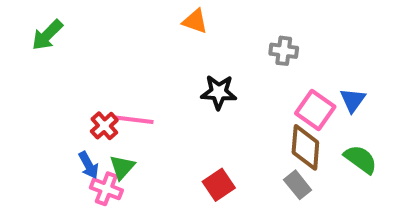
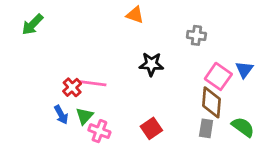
green semicircle: (361, 159) -> (243, 127), moved
gray rectangle: (298, 185) -> (206, 128), turned 48
pink cross: (106, 189) -> (99, 131), moved

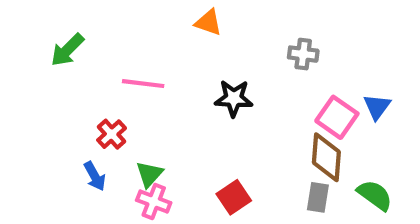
green arrow: (32, 24) -> (67, 50), moved
pink line: (93, 83) -> (143, 84), moved
green triangle: (84, 116) -> (149, 174), moved

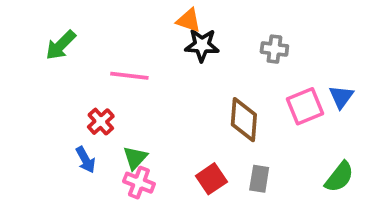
black star: (234, 98) -> (202, 45), moved
pink square: (337, 117) -> (305, 106), turned 33
brown diamond: (326, 157) -> (244, 120), moved
green semicircle: (375, 195) -> (339, 177), turned 92
gray rectangle: (318, 197) -> (259, 179), moved

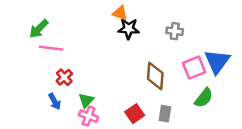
pink line: (129, 76) -> (51, 48), moved
blue triangle: (341, 97) -> (217, 61), size x1.6
green semicircle: (339, 177) -> (204, 98), moved

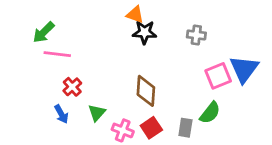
brown diamond: (155, 76) -> (146, 91), moved
green semicircle: (204, 98) -> (210, 113), moved
pink cross: (89, 116) -> (123, 130), moved

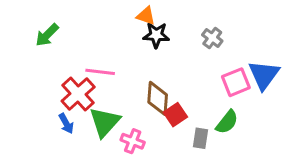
gray cross: (196, 35) -> (212, 38), turned 30
pink line: (57, 54) -> (100, 72), moved
red cross: (72, 87) -> (78, 94), size x1.6
green triangle: (97, 113) -> (105, 122), size x1.6
red square: (151, 128) -> (175, 115), moved

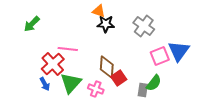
gray cross: (212, 38) -> (144, 26), size x1.5
gray rectangle: (200, 138) -> (143, 90), moved
pink cross: (133, 141) -> (96, 89), moved

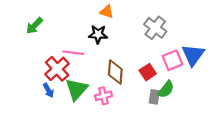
black star: (106, 24) -> (98, 34), moved
red square: (119, 78) -> (148, 72), moved
pink cross: (96, 89) -> (103, 96), turned -35

